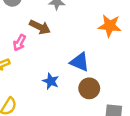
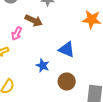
brown circle: (89, 88) -> (67, 81), moved

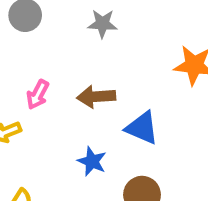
brown arrow: (34, 20) -> (96, 97), moved, turned 150

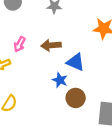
blue star: (92, 161) -> (60, 80), moved

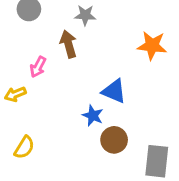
brown arrow: (51, 45) -> (68, 44), moved, turned 78

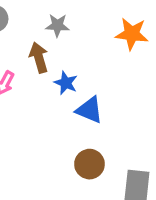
orange star: (152, 46) -> (132, 34), moved
blue star: (93, 116) -> (66, 83), moved

